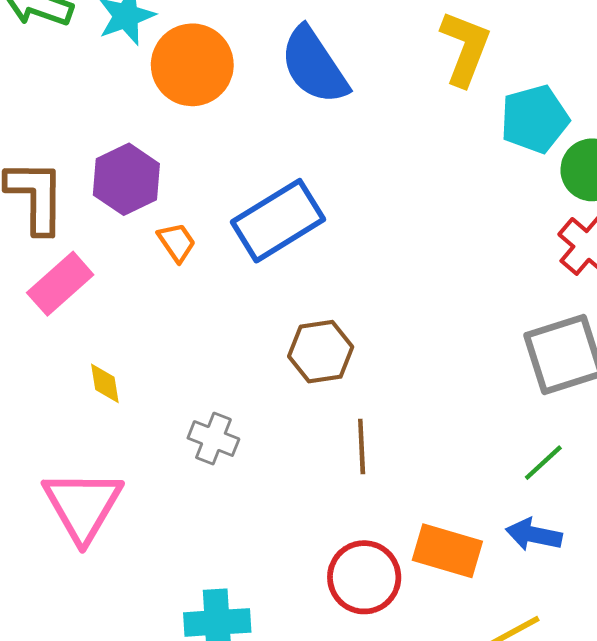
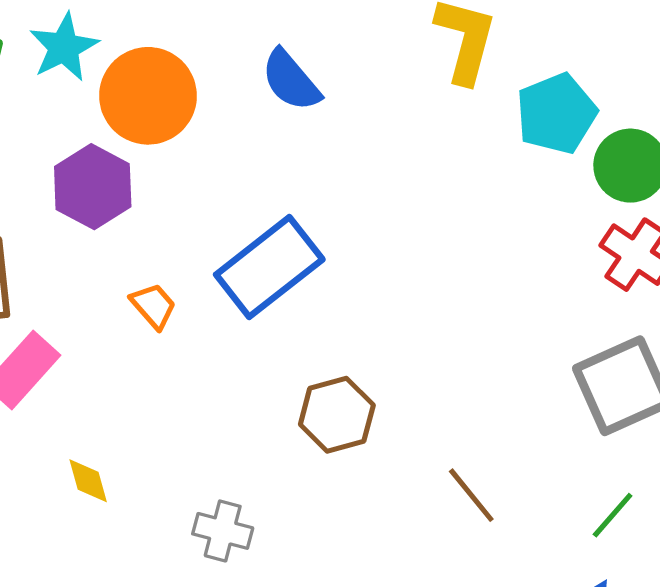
blue semicircle: (314, 66) -> (291, 80), size x0.7
purple hexagon: (126, 179) -> (93, 187), moved
brown line: (362, 447) -> (471, 495), moved, turned -30

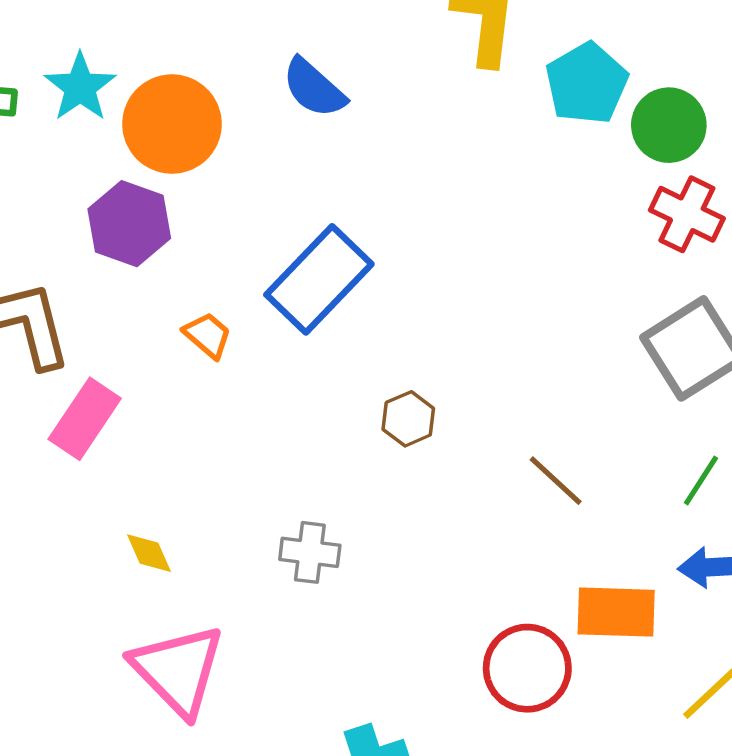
brown hexagon: (337, 415) -> (408, 419), size x0.7
yellow diamond: (88, 481) -> (149, 553), moved

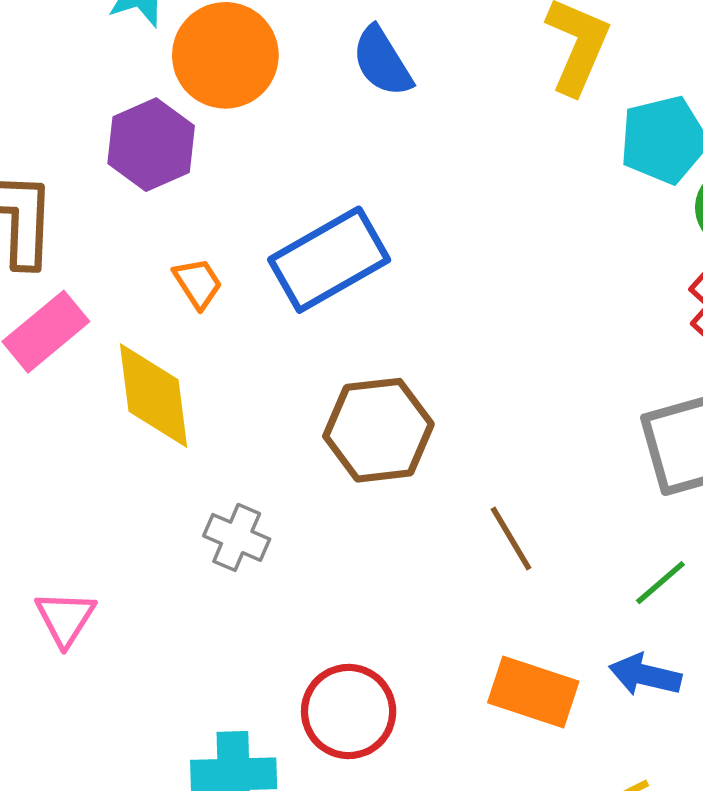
brown hexagon: (408, 419) -> (378, 430), size x1.8
yellow diamond: (149, 553) -> (153, 395), moved, size x2.0
red circle: (527, 668) -> (349, 711), moved
pink triangle: (178, 670) -> (65, 618), size x0.6

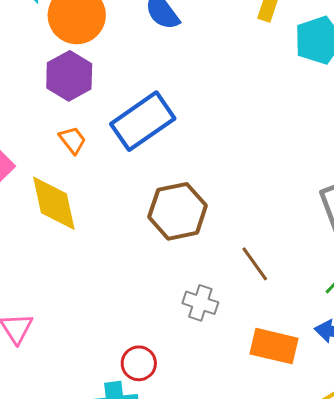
purple hexagon: (151, 145) -> (69, 76), moved
gray cross: (237, 537) -> (200, 303), moved
red circle: (349, 711) -> (139, 363), moved, size x0.7

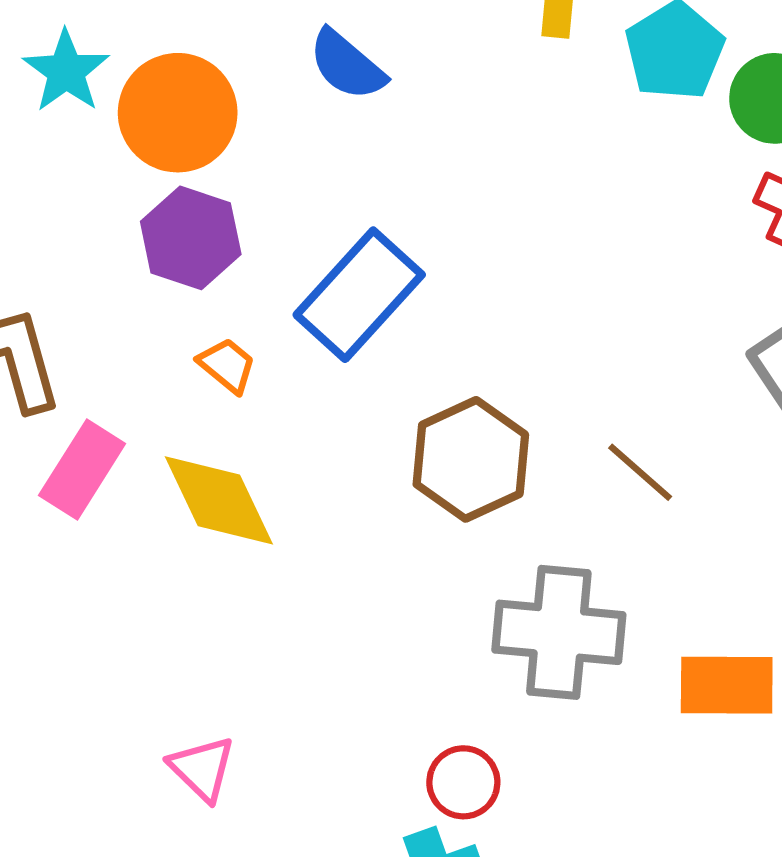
brown line: (255, 264) -> (640, 472), moved
gray cross: (200, 303) -> (559, 632), size x1.8

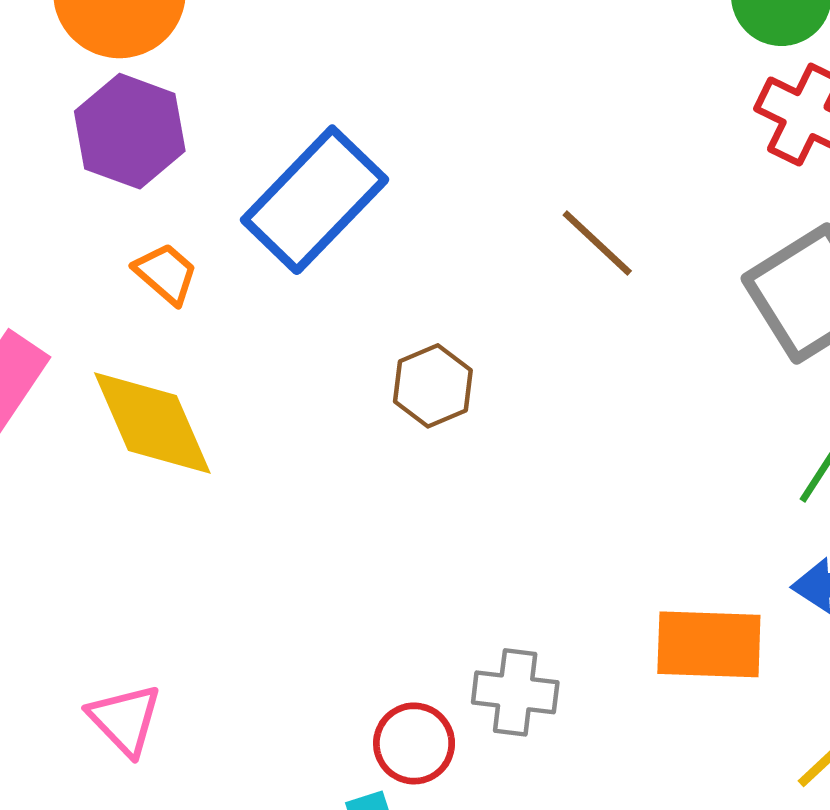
brown hexagon: (471, 459) -> (433, 386), size x0.6
brown line: (640, 472) -> (597, 243), moved
gray cross: (559, 632) -> (515, 692), moved, size x0.6

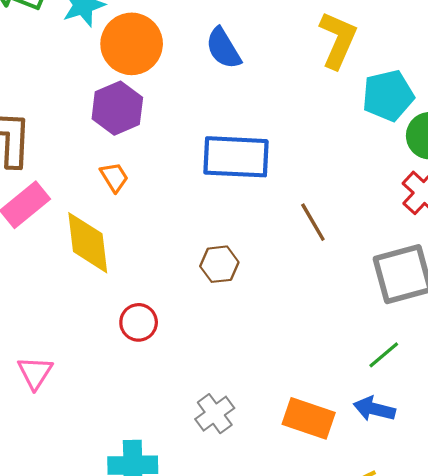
blue rectangle: (315, 200) -> (236, 157), moved, turned 32
gray cross: (515, 692) -> (215, 414), turned 30
red circle: (414, 743) -> (139, 322), moved

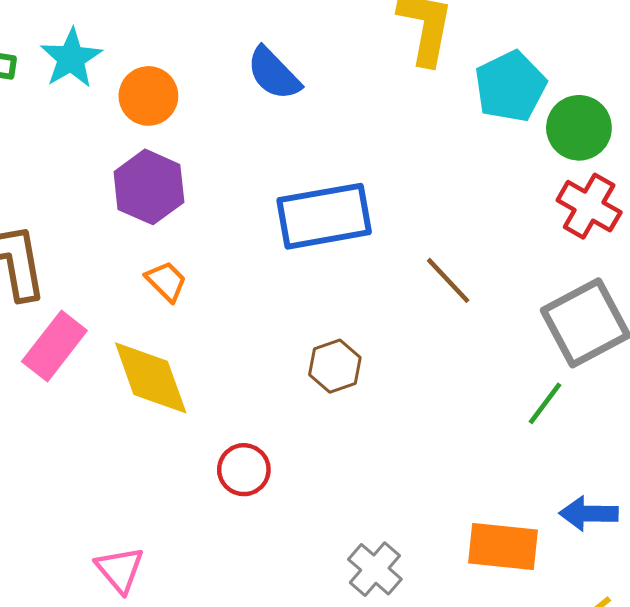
orange circle: (132, 44) -> (148, 96), size x0.7
green line: (384, 355) -> (545, 403), moved

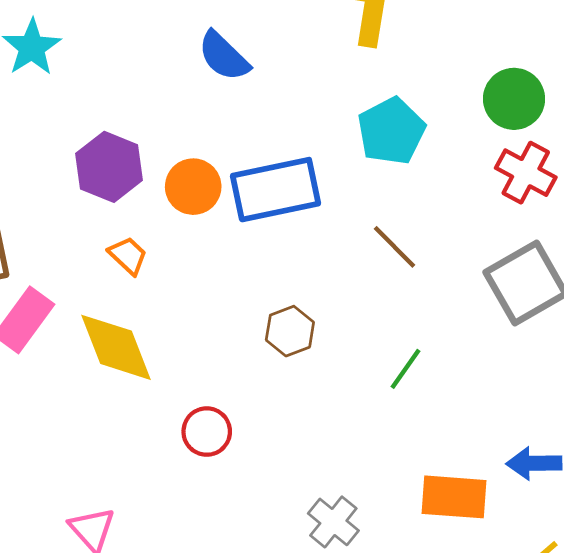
cyan pentagon: (510, 86) -> (391, 131), moved
orange circle: (148, 96) -> (193, 187), moved
green line: (545, 403) -> (406, 369), moved

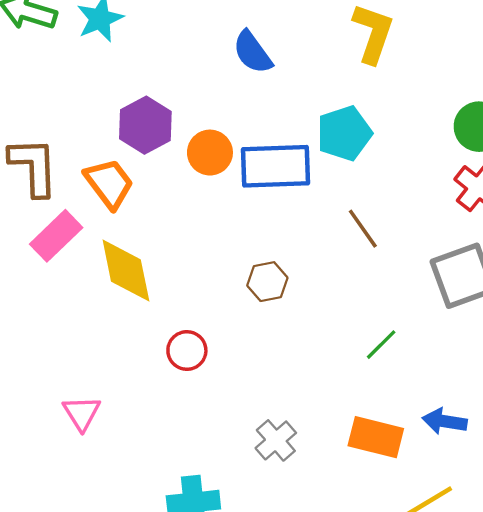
cyan pentagon: (391, 131) -> (344, 133), moved
orange trapezoid: (128, 256) -> (109, 183), moved, size x1.6
green line: (406, 369) -> (381, 345), moved

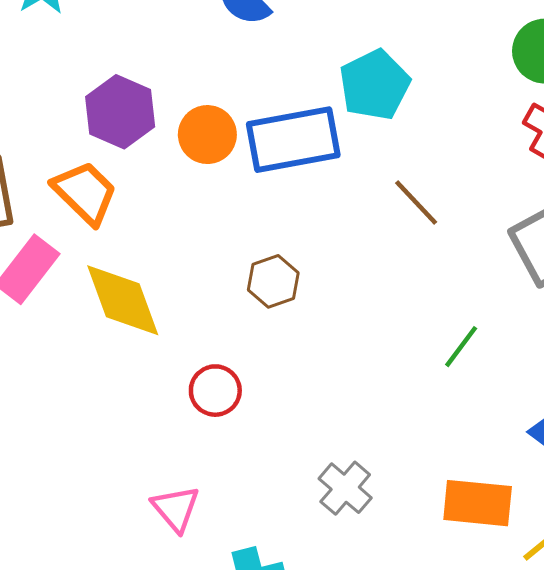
brown hexagon: (267, 282) -> (273, 281), moved
pink triangle: (82, 413) -> (176, 509), moved
orange rectangle: (376, 437) -> (478, 503), moved

